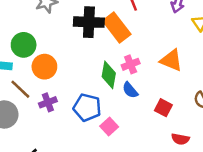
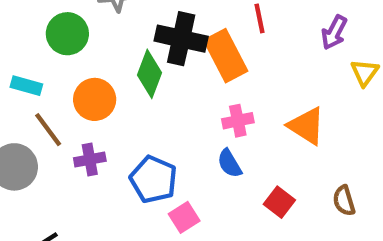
green circle: (24, 45) -> (67, 34), moved
green diamond: (109, 75) -> (150, 74), moved

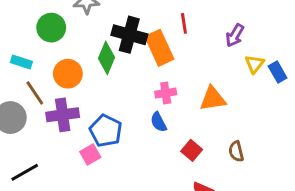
orange triangle: (306, 126) -> (213, 99), turned -44
purple cross: (90, 159) -> (63, 115), size x1.5
pink square: (184, 217) -> (90, 155), moved

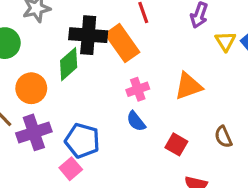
green diamond: (106, 58) -> (69, 64), turned 36

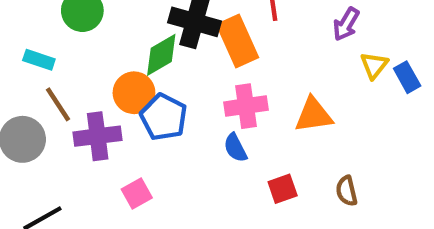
orange circle: (31, 88) -> (134, 93), moved
pink cross: (138, 89) -> (246, 106), size x1.4
blue pentagon: (82, 141) -> (164, 117), moved
red square: (176, 144) -> (283, 189), turned 30

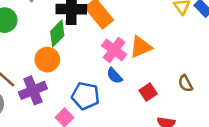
pink cross: (246, 106) -> (114, 50), turned -30
orange triangle: (314, 115) -> (141, 47), moved
blue pentagon: (164, 117) -> (85, 96), moved

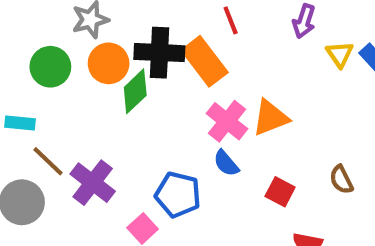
orange circle: (47, 60) -> (109, 63), moved
purple cross: (33, 90) -> (93, 183), turned -32
red square: (148, 92) -> (280, 192), turned -30

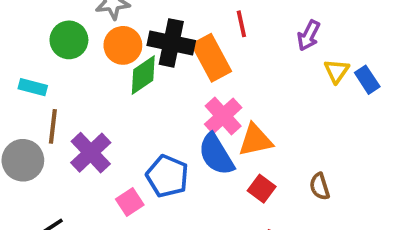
orange triangle: (270, 118) -> (255, 140), moved
brown line: (48, 161) -> (53, 126), turned 44
blue semicircle: (226, 163) -> (216, 154), size x1.6

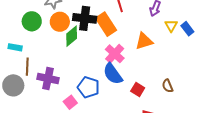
orange triangle: (255, 140) -> (144, 41), moved
purple cross: (91, 153) -> (48, 78), turned -30

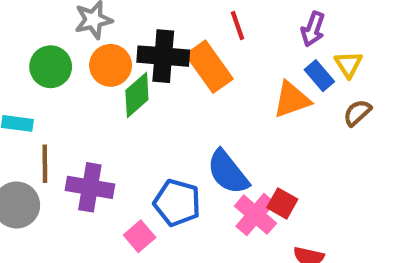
blue rectangle: (187, 29) -> (319, 76), moved
pink cross: (115, 54) -> (255, 215), moved
brown semicircle: (168, 86) -> (357, 113), moved, turned 72

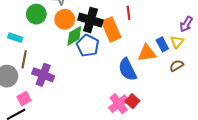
purple arrow: (313, 29) -> (186, 24), moved
blue semicircle: (228, 172) -> (128, 70), moved
blue pentagon: (177, 203) -> (88, 46), moved
pink square: (140, 236) -> (24, 99), moved

